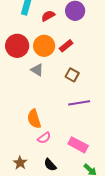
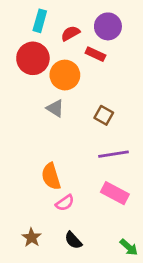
red circle: (17, 46) -> (33, 58), moved
red rectangle: (66, 46) -> (95, 54), moved, turned 64
pink rectangle: (78, 145) -> (115, 193), moved

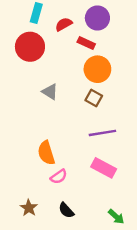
orange circle: (65, 75) -> (97, 69), moved

